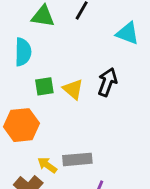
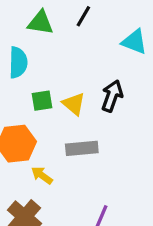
gray rectangle: (77, 159) -> (82, 148), moved
yellow arrow: (47, 165) -> (42, 175), moved

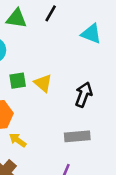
black arrow: (112, 96) -> (84, 95), moved
gray rectangle: (82, 148) -> (77, 136), moved

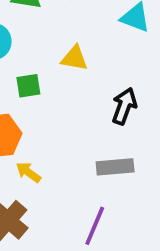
yellow triangle: (43, 83) -> (74, 58), moved, turned -30

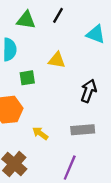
yellow arrow: (28, 172) -> (40, 133), moved

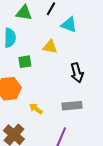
cyan triangle: (96, 34) -> (69, 25), moved
black arrow: (89, 91) -> (77, 73), turned 144

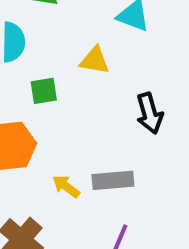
gray rectangle: (72, 106) -> (113, 180), moved

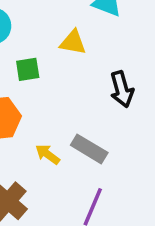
gray rectangle: (113, 180) -> (89, 149), turned 36

